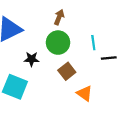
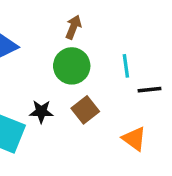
black star: (32, 59) -> (41, 112), moved
orange triangle: (84, 93) -> (134, 139), moved

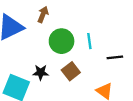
brown arrow: (73, 27) -> (43, 14), moved
cyan line: (126, 66) -> (89, 41), moved

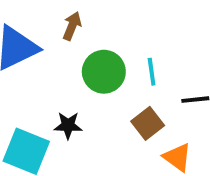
brown square: (71, 71) -> (148, 123), moved

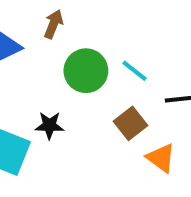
cyan line: (152, 72) -> (135, 71), turned -44

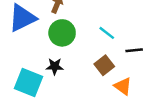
green circle: (86, 71) -> (62, 33), moved

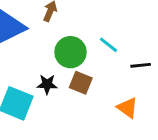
green circle: (62, 33) -> (70, 52), moved
brown square: (104, 65) -> (81, 83), moved, turned -30

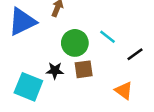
black line: (141, 65) -> (135, 54), turned -30
brown square: (81, 83) -> (84, 69), turned -30

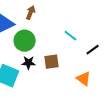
green circle: (75, 43) -> (25, 41), moved

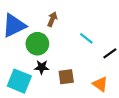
brown arrow: (31, 13) -> (52, 19), moved
brown square: (52, 62) -> (66, 77), moved

